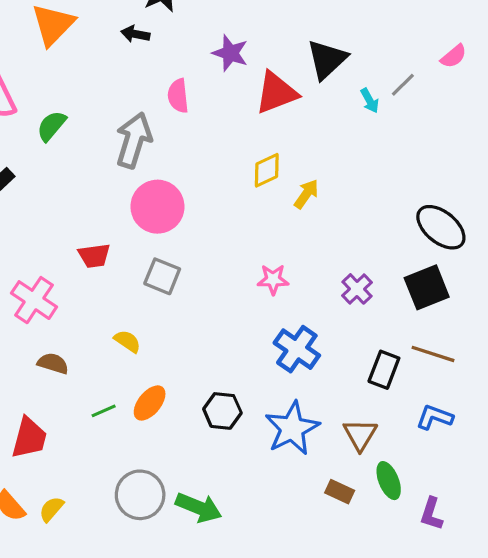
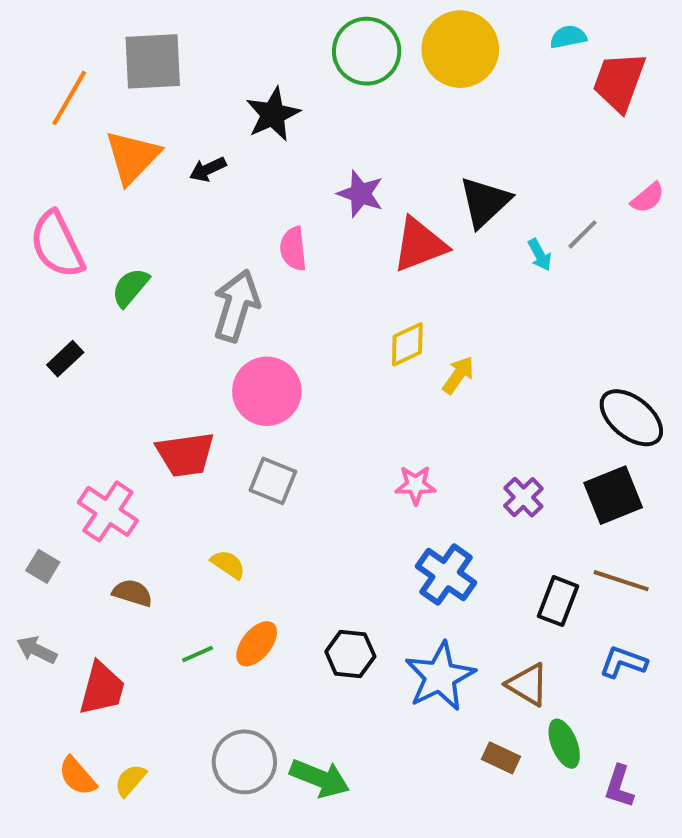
black arrow: (135, 34) -> (208, 169), moved, turned -36
red trapezoid: (94, 256) -> (185, 454), size x1.4
brown triangle: (360, 435) -> (528, 685), turned -30

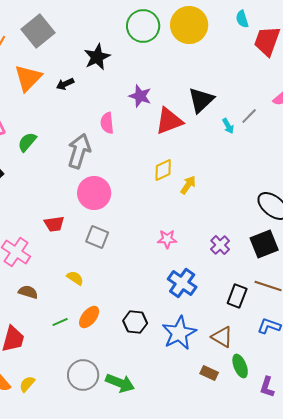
cyan semicircle: (568, 37) -> (242, 19), turned -96
gray square: (153, 61) -> (38, 31), turned -36
red trapezoid: (185, 454) -> (54, 224), size x0.7

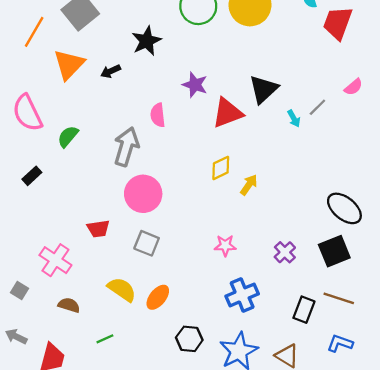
yellow semicircle: (75, 278) -> (122, 289), size x1.5
blue cross: (182, 283) -> (242, 295), turned 32
orange ellipse: (89, 317) -> (158, 297), moved

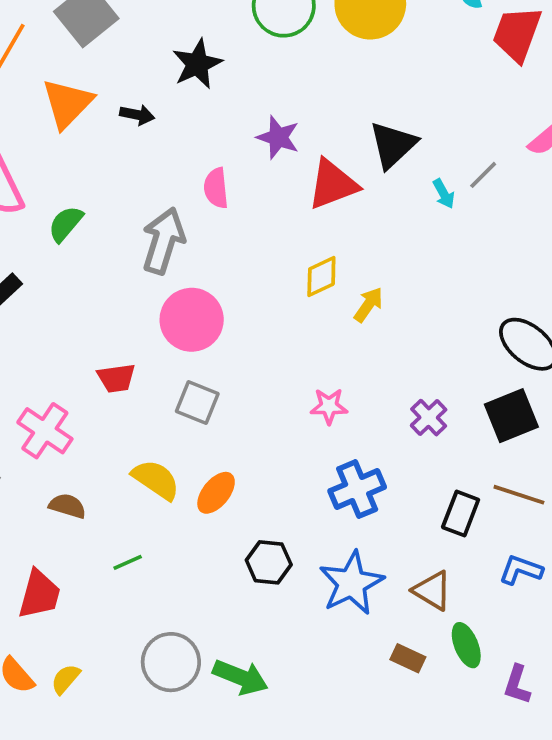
black arrow: (111, 71) -> (137, 115), turned -144

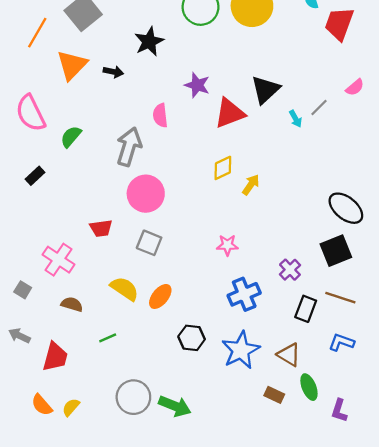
purple cross: (429, 418) -> (290, 270), moved

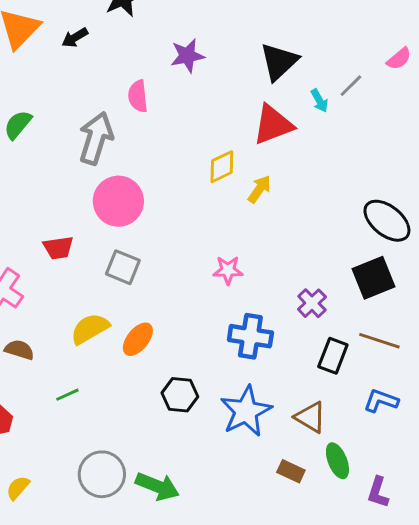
black arrow: (113, 72) -> (75, 38), turned 138
purple star: (197, 85) -> (187, 56), turned -30
red triangle: (230, 113) -> (273, 125), moved
yellow semicircle: (124, 289) -> (90, 329), turned -64
blue cross: (244, 294) -> (250, 336), turned 32

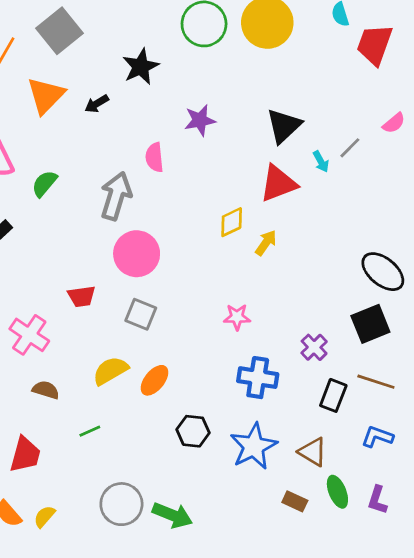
purple L-shape: (378, 492) -> (377, 500), moved

